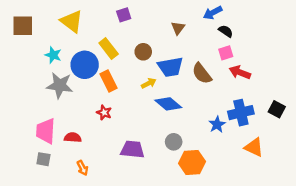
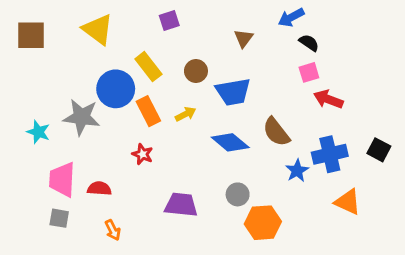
cyan star: (53, 55) -> (38, 132), moved
brown semicircle: (202, 73) -> (276, 132), moved
yellow arrow: (149, 83) -> (186, 114), moved

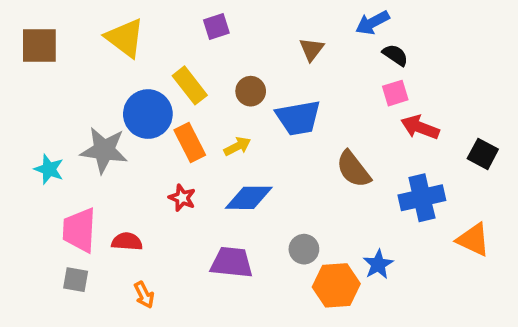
blue diamond: (230, 142) -> (249, 198), moved, turned -39
black square: (379, 150) -> (483, 154), moved
blue star: (297, 171) -> (378, 264), moved
orange triangle: (348, 202) -> (473, 240), moved

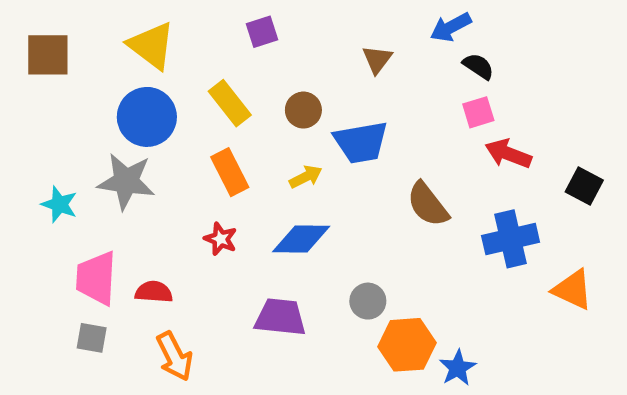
blue circle: (148, 114) -> (147, 117), moved
yellow arrow: (237, 146) -> (306, 177), moved
blue star: (378, 264) -> (458, 368), moved
orange arrow: (144, 295) -> (174, 356), size x1.5

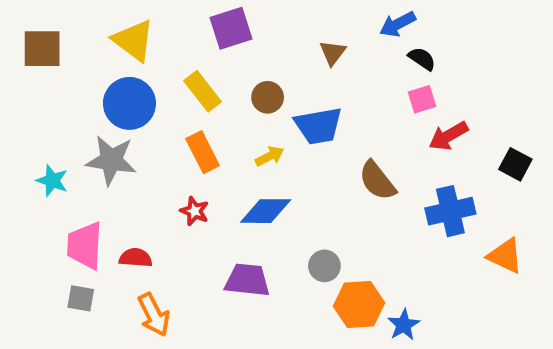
purple square: (262, 32) -> (231, 28), size x1.5
red arrow: (508, 154) -> (448, 136), turned -51

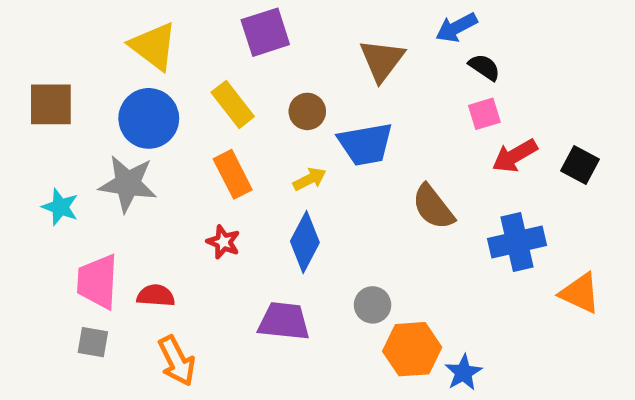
brown square: (42, 49) -> (51, 104), moved
brown triangle: (333, 53) -> (382, 60), size x1.5
black square: (515, 164) -> (580, 165), moved
blue diamond: (266, 211) -> (305, 242), turned -63

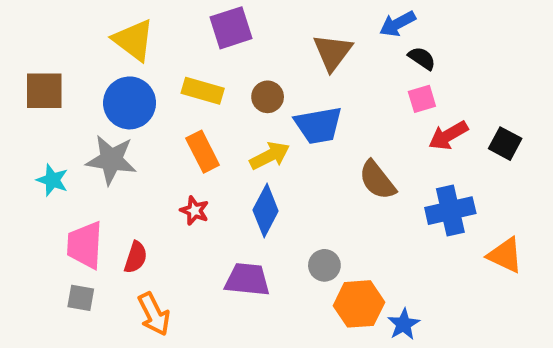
yellow rectangle: (233, 104) -> (203, 91), turned -36
yellow arrow: (310, 179) -> (270, 156), size x1.4
red semicircle: (156, 296) -> (136, 257), turned 104

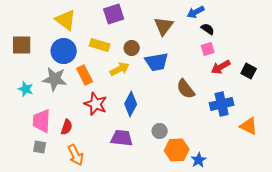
orange rectangle: (203, 152) -> (85, 75), moved
yellow arrow: (270, 156) -> (120, 69), moved
red star: (194, 211) -> (96, 104), size x1.6

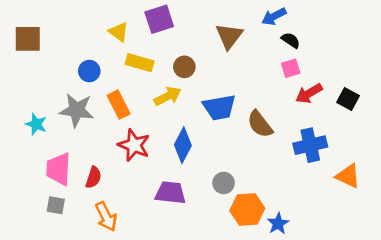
yellow triangle: (66, 20) -> (119, 32), moved, size x0.7
brown square: (22, 45) -> (28, 39), moved
blue circle: (64, 51) -> (89, 71), size x0.6
blue trapezoid: (157, 62) -> (219, 107), moved

